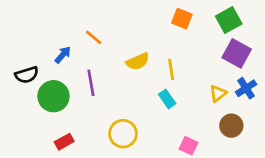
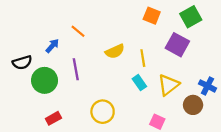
purple square: (237, 53) -> (177, 45), moved
blue cross: (246, 88) -> (208, 86), moved, turned -30
yellow triangle: (218, 94) -> (168, 85), moved, size x1.5

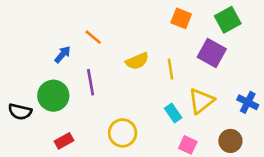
black semicircle: (22, 63) -> (20, 112), moved, turned 30
cyan rectangle: (139, 83) -> (173, 113), moved
brown circle: (193, 105) -> (230, 141), moved

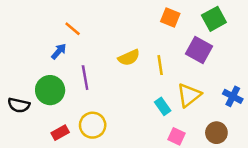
orange line: (93, 37) -> (73, 29), moved
yellow circle: (123, 133) -> (93, 125), moved

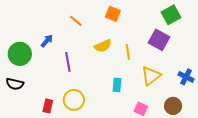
orange square: (170, 18) -> (113, 14), moved
orange line: (73, 29) -> (76, 21), moved
green circle: (50, 90) -> (20, 54), moved
cyan rectangle: (163, 106) -> (117, 85), moved, turned 40
red rectangle: (60, 133) -> (48, 106), turned -48

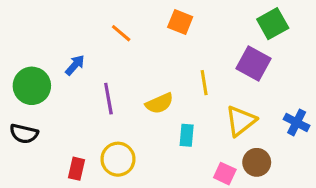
yellow semicircle: (103, 46) -> (159, 103), moved
brown circle: (173, 106) -> (257, 162), moved

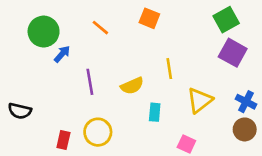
purple square: (254, 63) -> (233, 53), moved
green circle: (32, 86) -> (44, 32), moved
brown circle: (257, 162) -> (245, 129), moved

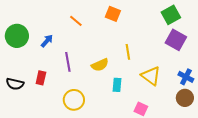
green circle: (44, 32) -> (17, 36), moved
yellow triangle: (200, 100) -> (151, 76), turned -45
red rectangle: (63, 140) -> (41, 78), moved

